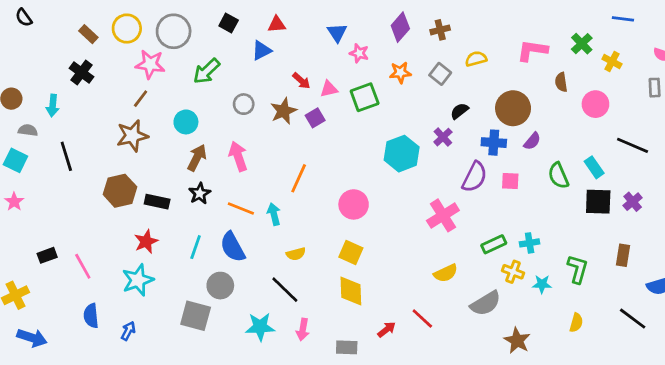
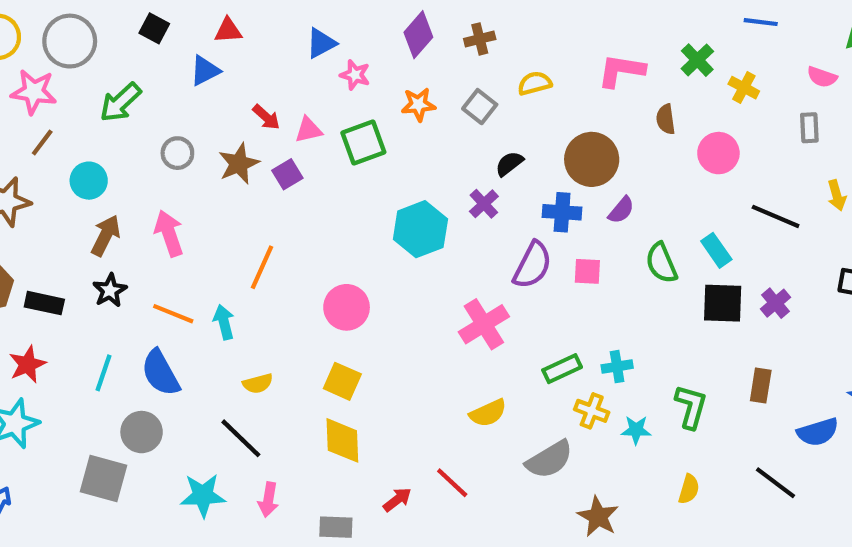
blue triangle: (337, 33) -> (321, 43), turned 35
brown line: (141, 99) -> (42, 142), moved

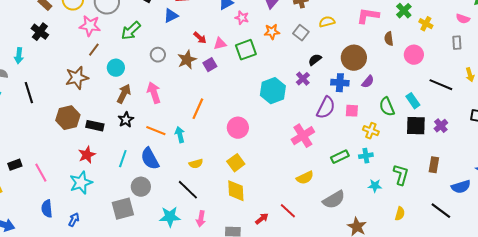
yellow square: (342, 381) -> (236, 163), turned 30
yellow cross: (592, 411) -> (371, 131), moved
gray square: (103, 479) -> (123, 209), turned -30

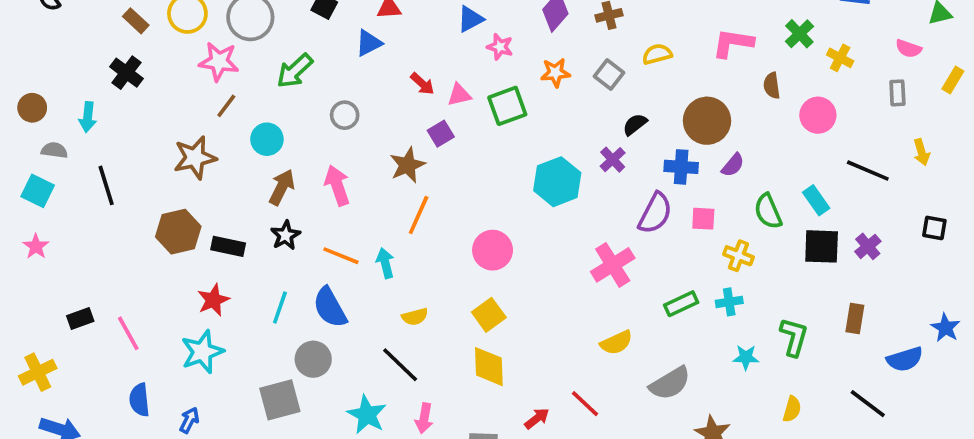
brown star: (187, 60) -> (407, 165), moved
cyan star: (170, 217) -> (367, 415), turned 30

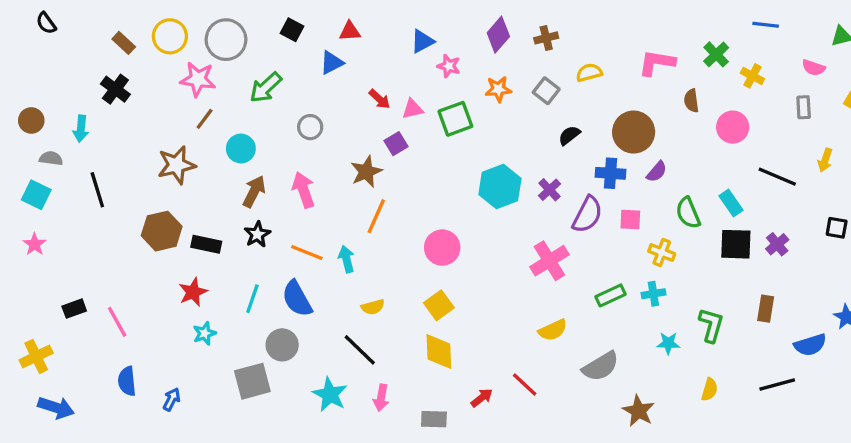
yellow arrow: (921, 152) -> (825, 160), turned 35
purple cross: (613, 160) -> (549, 190), moved
cyan star: (202, 352) -> (205, 333), moved, size x0.6
black line: (868, 404) -> (777, 385), turned -52

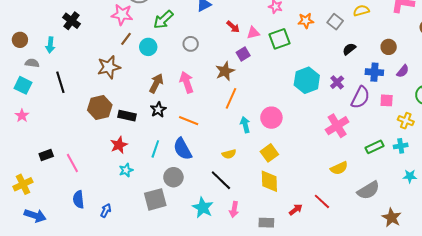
brown circle: (634, 132) -> (389, 47), size x0.6
cyan circle: (241, 149) -> (148, 47), moved
cyan arrow: (346, 259) -> (245, 125), moved

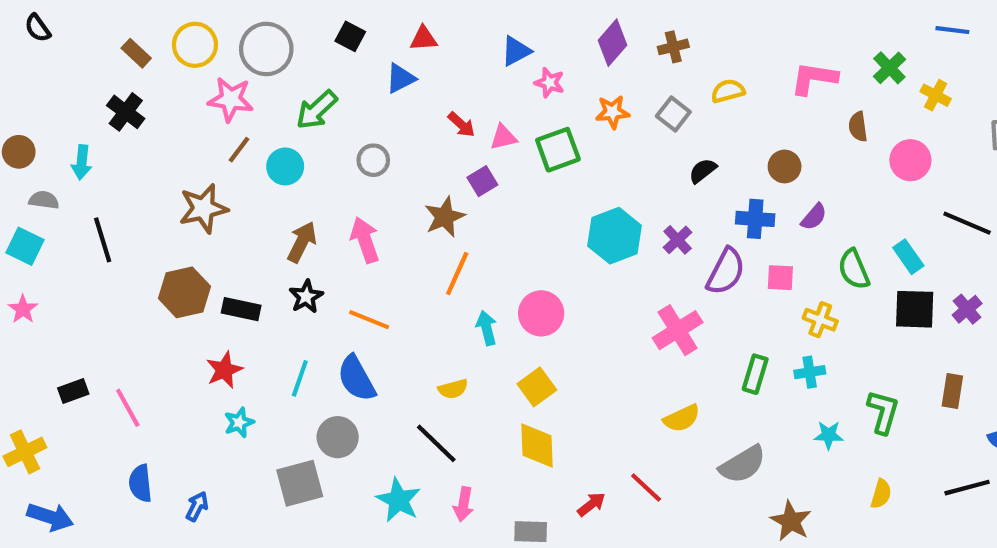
green rectangle: (374, 147) -> (755, 374), turned -48

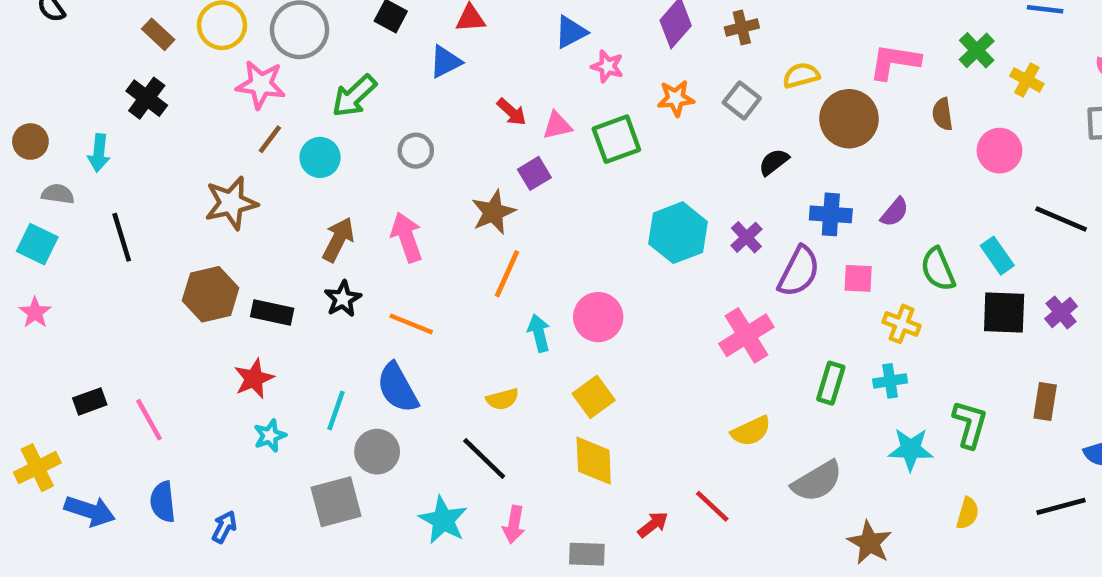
brown circle: (785, 166) -> (849, 119), moved, size x1.6
cyan line: (300, 378) -> (336, 411), moved
cyan star: (829, 435) -> (911, 449), size x1.4
blue arrow: (50, 517) -> (90, 511), moved

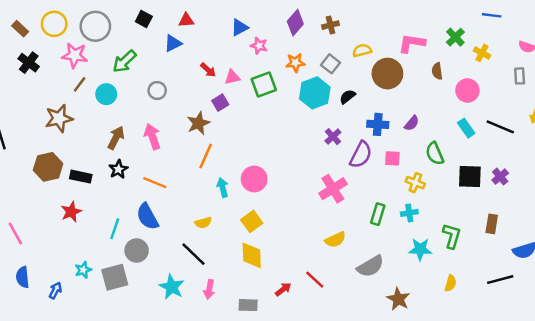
black cross: (147, 98) -> (29, 63), moved
cyan hexagon: (678, 233) -> (315, 93), moved
cyan rectangle: (997, 256) -> (466, 128), moved
cyan star: (270, 436) -> (83, 270), moved

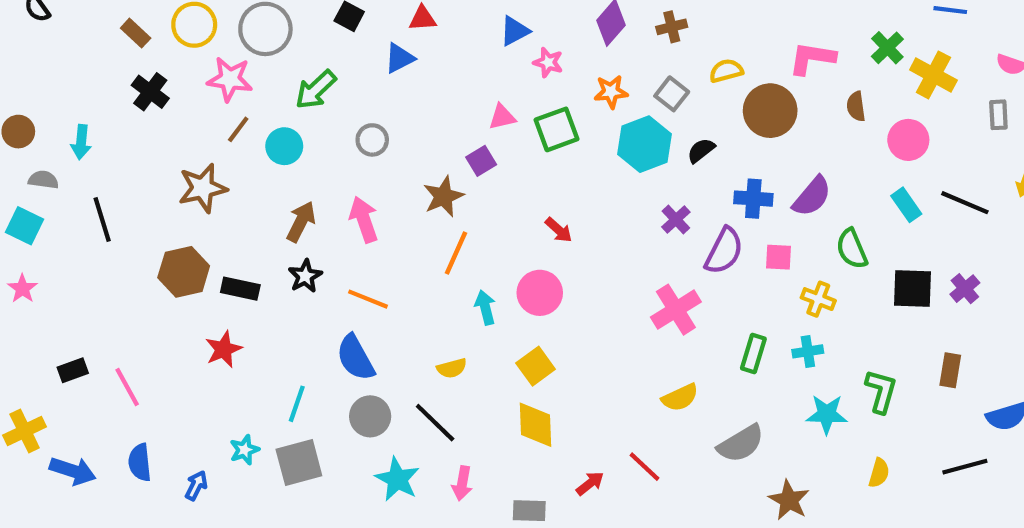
yellow cross: (482, 53) -> (933, 75), size x1.5
red arrow: (208, 70) -> (559, 230), moved
purple semicircle: (412, 123) -> (812, 196), size x1.5
cyan line: (115, 229) -> (297, 404), moved
gray circle: (137, 250) -> (370, 416), moved

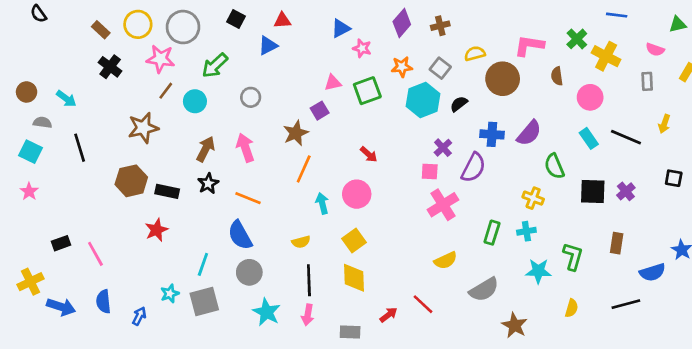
cyan arrow: (81, 142) -> (66, 99), turned -60
pink square: (778, 257) -> (430, 172), moved
black line: (435, 423) -> (309, 280), moved, turned 44

